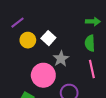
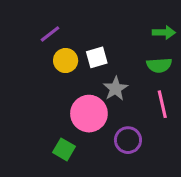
white square: (48, 38) -> (97, 57), turned 32
green semicircle: (90, 43) -> (159, 65), turned -91

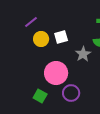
gray star: (115, 89) -> (83, 54), moved
purple circle: (128, 140) -> (71, 93), moved

